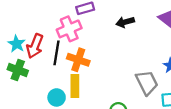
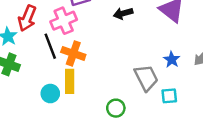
red arrow: (35, 46) -> (27, 18), moved
black line: (57, 53) -> (50, 46), turned -30

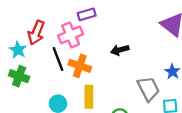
black arrow: (123, 13) -> (120, 50), moved
yellow rectangle: (70, 81) -> (89, 97), moved

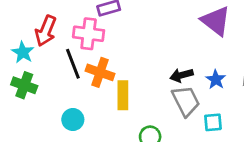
pink cross: (71, 35) -> (89, 34), turned 30
black arrow: (120, 50) -> (181, 75), moved
yellow rectangle: (89, 97) -> (123, 95), moved

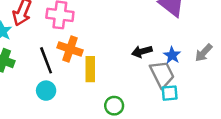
black line: (73, 64) -> (46, 60), moved
gray trapezoid: (186, 101) -> (162, 74), moved

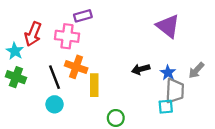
gray trapezoid: (162, 74) -> (175, 91), moved, turned 30

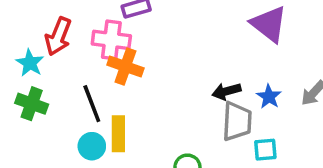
orange cross: (76, 67) -> (125, 66), moved
yellow rectangle: (94, 85) -> (118, 134), moved
gray trapezoid: (175, 91) -> (237, 121), moved

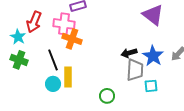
blue star: (269, 97) -> (153, 56), size x1.5

